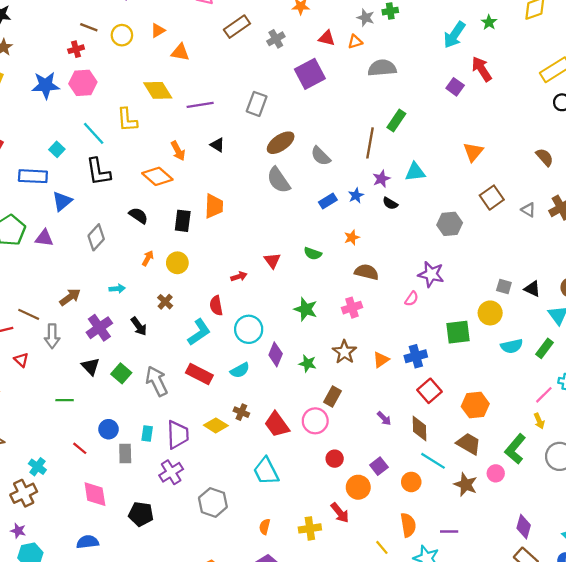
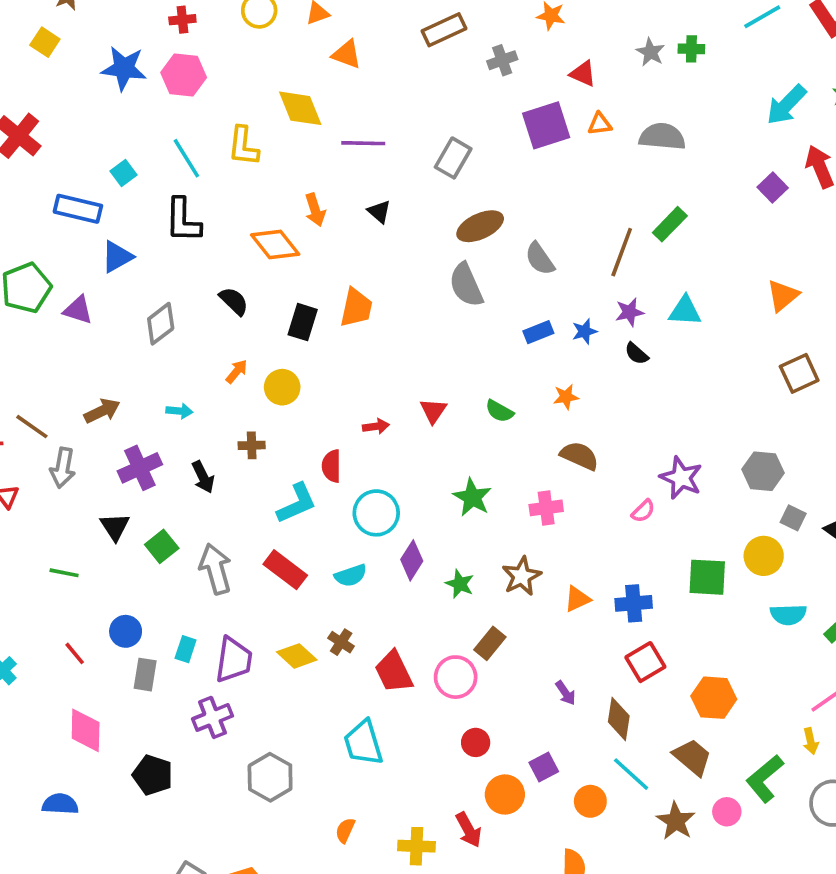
orange triangle: (355, 42) -> (600, 124), moved
gray hexagon: (450, 224) -> (763, 471), moved
brown cross: (165, 302) -> (252, 445), turned 35

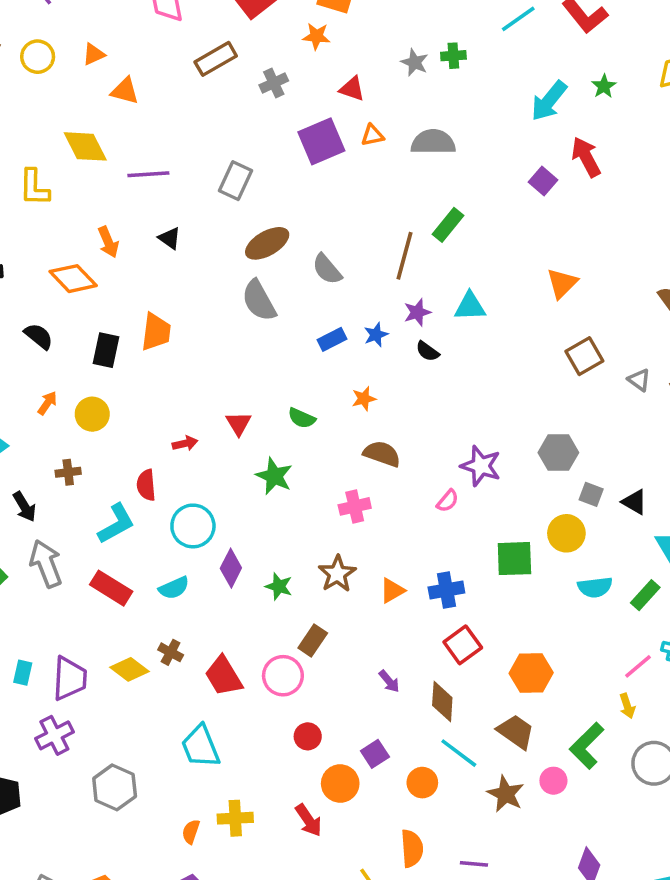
green star: (472, 497) -> (274, 476), moved
gray arrow: (215, 569) -> (46, 564), moved
yellow cross: (417, 846) -> (235, 818), moved

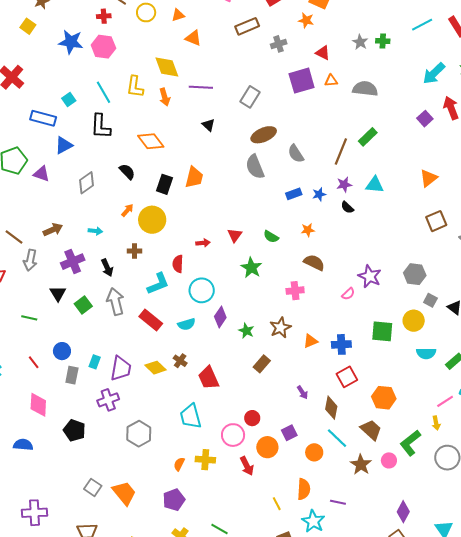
orange arrow: (108, 242) -> (165, 97), moved
yellow circle: (92, 414) -> (152, 220), size x1.4
pink circle: (283, 676) -> (233, 435), moved

